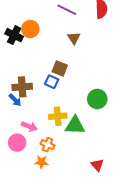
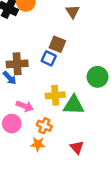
red triangle: (97, 165) -> (77, 147), moved

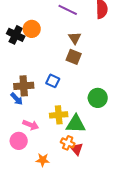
brown square: (57, 44) -> (74, 57), moved
orange cross: (44, 126) -> (68, 143), moved
red triangle: (77, 147) -> (77, 149), moved

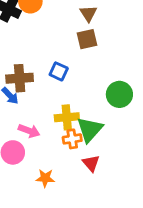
brown square: (74, 57) -> (87, 39), turned -35
green triangle: (76, 124) -> (90, 129), turned -50
orange cross: (68, 143) -> (72, 139), moved, turned -32

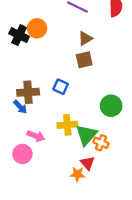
brown triangle: (88, 13) -> (85, 38), turned 32
orange cross: (72, 139) -> (101, 143), moved, turned 32
orange star: (45, 178) -> (77, 174), moved

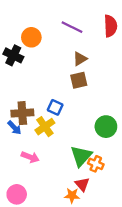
orange circle: (37, 28) -> (31, 37), moved
yellow cross: (67, 125) -> (45, 127), moved, turned -30
pink circle: (22, 154) -> (17, 194), moved

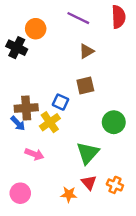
brown square: (79, 80) -> (85, 86), moved
orange cross: (96, 164) -> (115, 185), moved
orange star: (72, 195) -> (69, 194), moved

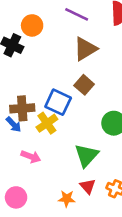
brown triangle: (87, 51) -> (85, 49), size x1.5
brown square: (85, 86) -> (84, 85), turned -36
blue square: (60, 102) -> (58, 102), size x1.5

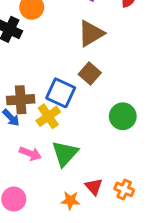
green triangle: (87, 155) -> (65, 154), moved

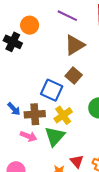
brown cross: (21, 100) -> (35, 114), moved
yellow cross: (48, 116) -> (63, 115), moved

